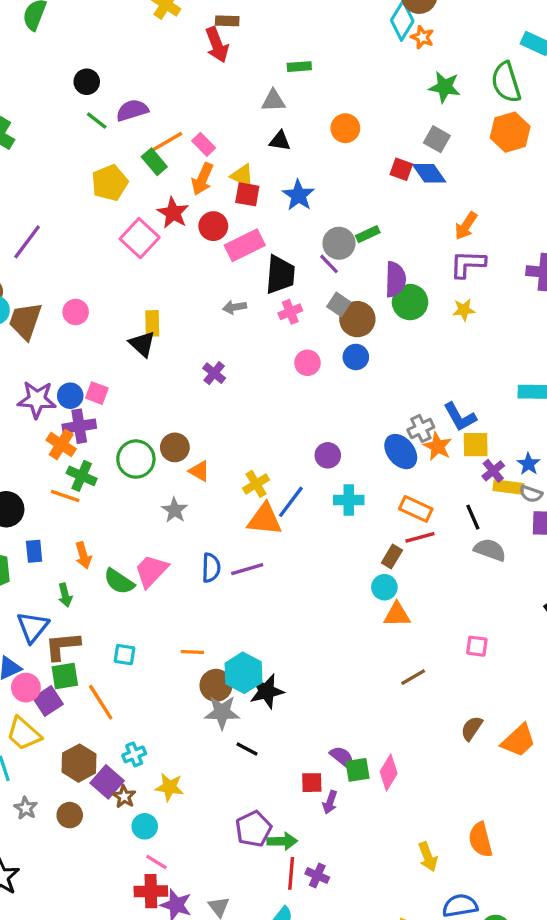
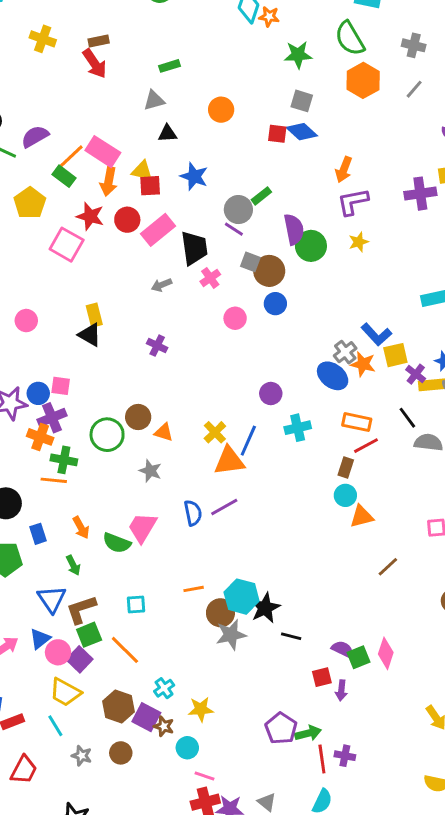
pink rectangle: (204, 144) -> (103, 152), size x1.6
black line: (247, 749) -> (291, 636), moved

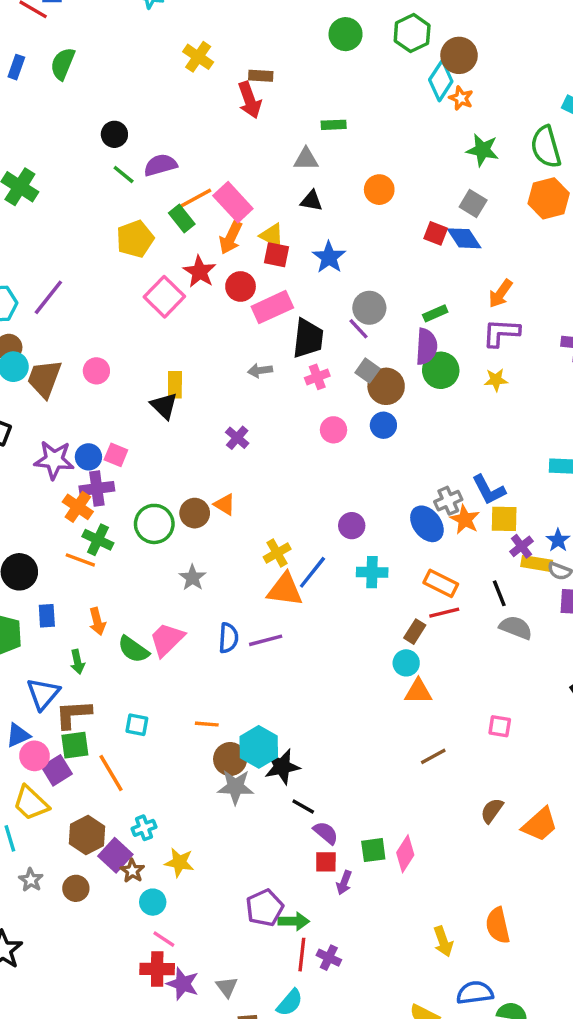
green rectangle: (261, 196) -> (435, 313), moved
orange triangle: (164, 432) -> (225, 505), moved
purple semicircle: (343, 649) -> (326, 833), moved

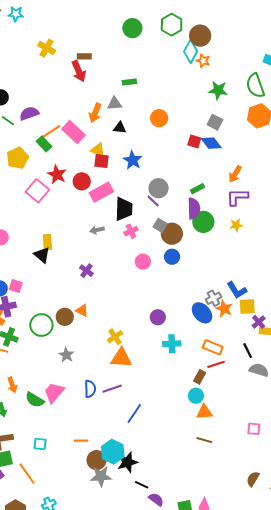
orange arrow: (231, 238) -> (95, 113), moved
blue line: (312, 572) -> (134, 413), moved
brown line: (433, 756) -> (204, 440), moved, turned 49

